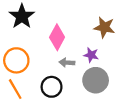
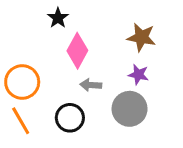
black star: (22, 16) -> (58, 18), moved, size x0.6
purple star: (91, 55) -> (138, 75), moved

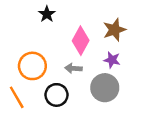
brown star: (141, 37) -> (114, 30), turned -30
pink diamond: (77, 51) -> (81, 41), moved
orange circle: (22, 82) -> (32, 66), moved

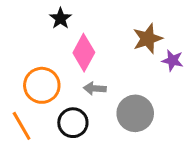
pink diamond: (81, 41) -> (84, 53), moved
purple star: (112, 60) -> (173, 60), moved

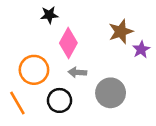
black star: (60, 18) -> (49, 15), turned 30
purple star: (173, 60) -> (141, 49), turned 30

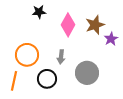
pink diamond: (68, 43) -> (68, 25), moved
gray arrow: (77, 72) -> (61, 57), turned -88
orange line: (17, 103) -> (14, 81), turned 42

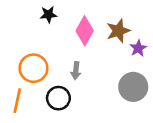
gray circle: (87, 73) -> (133, 87), moved

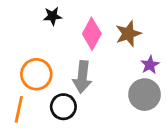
purple star: (138, 48) -> (150, 65), moved
gray arrow: (76, 71) -> (82, 77), size x1.6

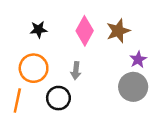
black star: (53, 16) -> (39, 30), moved
gray arrow: (82, 77) -> (76, 71), size x0.6

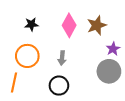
black circle: (58, 98) -> (59, 86), moved

